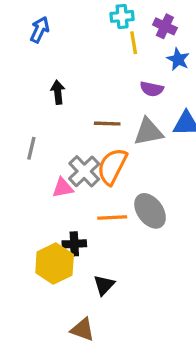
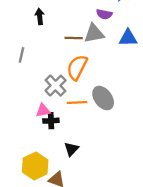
gray triangle: (148, 132) -> (94, 33), moved
gray cross: (84, 171) -> (56, 86), moved
pink triangle: (63, 188) -> (43, 110), moved
yellow hexagon: (55, 264) -> (35, 166), moved

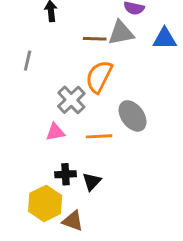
orange line: (77, 103) -> (99, 136), moved
black cross: (51, 121) -> (65, 174), moved

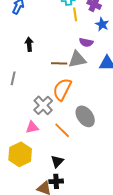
orange line: (99, 136) -> (62, 130), turned 48
black cross: (65, 174) -> (56, 181), moved
yellow hexagon: (45, 203) -> (20, 154), moved

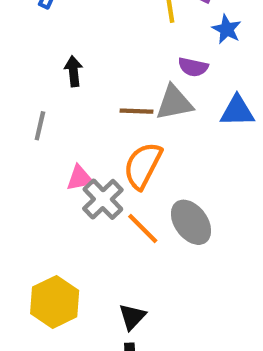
gray line: (13, 78) -> (40, 126), moved
pink triangle: (32, 127) -> (80, 178), moved
orange line: (62, 130) -> (143, 229), moved

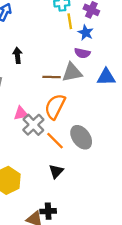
blue star: (227, 29) -> (86, 33), moved
black triangle: (132, 317) -> (56, 171), moved

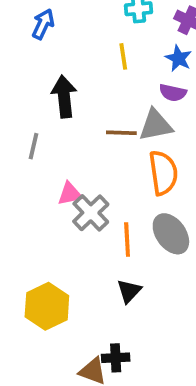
yellow line: (70, 21) -> (123, 56), moved
black arrow: (17, 55) -> (64, 97), size x1.5
orange semicircle: (55, 107) -> (163, 173), moved, turned 145
orange line: (55, 141) -> (127, 240), turned 42

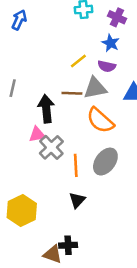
yellow line: (123, 56) -> (78, 61), moved, turned 60
black arrow: (64, 97) -> (46, 109), moved
gray line: (34, 146) -> (13, 88), moved
orange semicircle: (163, 173) -> (100, 120), turned 140
gray ellipse: (171, 234) -> (105, 162), turned 72

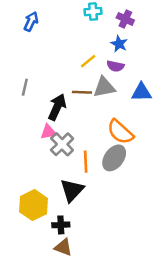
black arrow: (46, 109) -> (57, 107), turned 30
orange semicircle: (100, 120) -> (120, 132), moved
black triangle: (77, 200) -> (72, 190), moved, size x1.5
black cross: (68, 245) -> (61, 225), moved

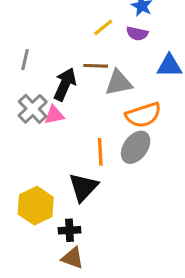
gray triangle: (104, 87) -> (119, 83), moved
orange semicircle: (120, 132) -> (143, 115), turned -60
gray cross: (62, 144) -> (33, 109), moved

